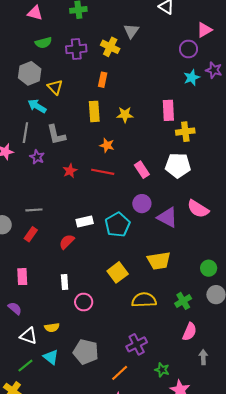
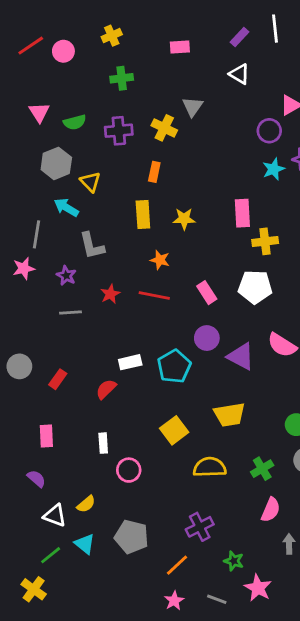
pink triangle: (35, 13) -> (39, 112), moved, turned 42
gray line: (25, 133) -> (36, 234), moved
gray line: (34, 210) -> (71, 312), moved
yellow semicircle: (52, 327) -> (86, 504), turned -32

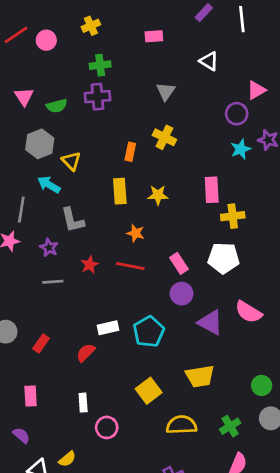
purple rectangle: (239, 37) -> (204, 13), moved
yellow cross: (164, 128) -> (164, 137), moved
purple cross: (119, 131) -> (97, 97), moved
purple circle: (207, 338) -> (182, 294), moved

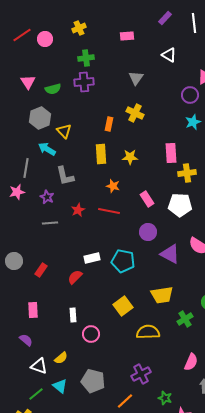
pink rectangle: (179, 263) -> (147, 199), moved
cyan pentagon: (149, 332) -> (123, 261), turned -30
green cross: (230, 426) -> (185, 319), moved

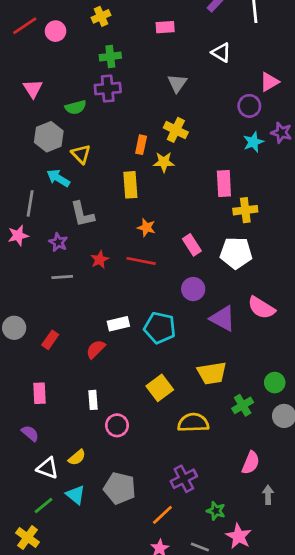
green semicircle: (53, 89) -> (76, 107), moved
yellow star: (130, 157) -> (164, 162), moved

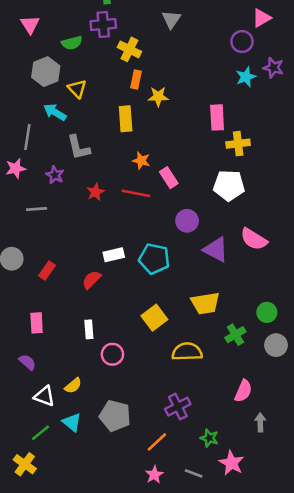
yellow cross: (176, 130) -> (129, 49), moved
pink rectangle: (192, 245) -> (169, 178), moved
gray line: (62, 277) -> (37, 209), moved

